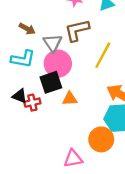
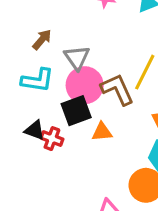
brown arrow: (27, 29) -> (42, 40), turned -77
brown L-shape: (77, 30) -> (117, 89), moved, turned 80
red cross: (32, 103) -> (52, 139), turned 35

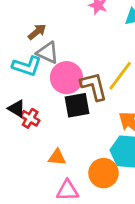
gray triangle: (77, 58) -> (48, 53), moved, turned -40
black square: (76, 111) -> (77, 105), moved
orange triangle: (102, 132) -> (57, 157), moved

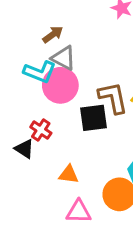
pink circle: (66, 78) -> (60, 85), moved
black triangle: (17, 108) -> (24, 149), moved

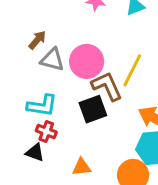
cyan L-shape: (40, 72) -> (42, 106), moved
pink circle: (60, 85) -> (87, 61), moved

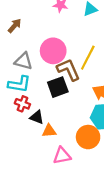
brown arrow: (37, 40) -> (15, 26), moved
gray triangle: (52, 60) -> (23, 61), moved
black triangle: (35, 152) -> (37, 117), moved

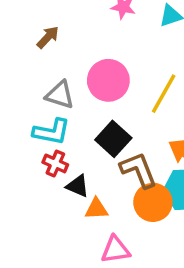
brown L-shape: (68, 70) -> (138, 170), moved
black square: (58, 87) -> (113, 139), turned -30
orange circle: (88, 137) -> (153, 202), moved

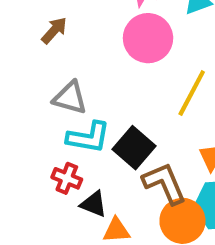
pink circle: (108, 80) -> (148, 38), moved
cyan L-shape: (52, 132) -> (88, 137), moved

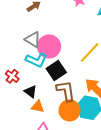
pink circle: (148, 38) -> (49, 46), moved
red cross: (67, 178) -> (12, 76), moved

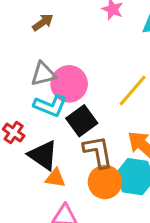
gray triangle: (33, 39) -> (43, 74), turned -42
black triangle: (30, 92) -> (43, 155), size x1.5

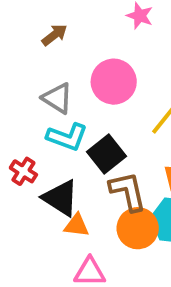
gray triangle: (43, 74) -> (57, 98), turned 48
pink circle: (69, 84) -> (114, 82), moved

